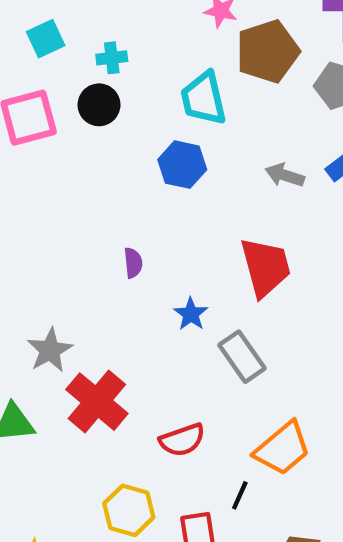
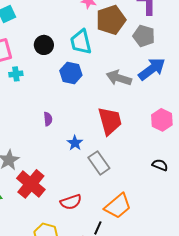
cyan cross: (112, 58) -> (16, 74), moved
black circle: (99, 105) -> (44, 45), moved
gray arrow: (285, 175) -> (119, 78), size x1.4

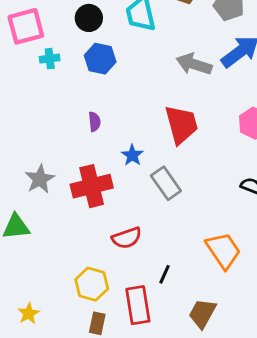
blue hexagon: (71, 73) -> (100, 59), moved
red cross: (31, 184) -> (92, 186), moved, turned 36
orange trapezoid: (118, 206) -> (223, 250), moved, turned -84

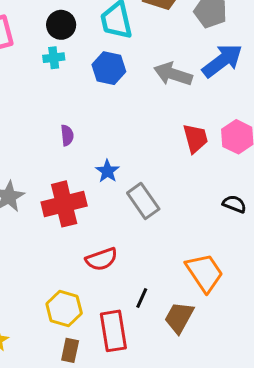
cyan cross: (50, 59) -> (54, 58), moved
blue hexagon: (100, 59) -> (109, 68), moved
red trapezoid: (181, 124) -> (195, 138), moved, size x0.7
brown trapezoid: (202, 314) -> (179, 317), moved

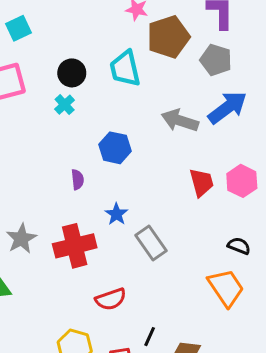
cyan cross: (54, 58) -> (65, 105), turned -36
blue hexagon: (109, 68) -> (115, 148), moved
orange trapezoid: (204, 273) -> (226, 288), moved

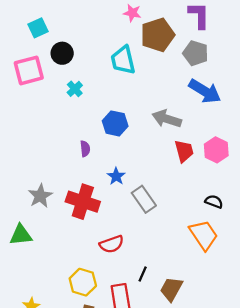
black circle: (72, 73) -> (62, 53), moved
blue arrow: (227, 107) -> (205, 91), turned 68
gray arrow: (180, 120) -> (167, 119), moved
red cross: (75, 246) -> (83, 202), turned 32

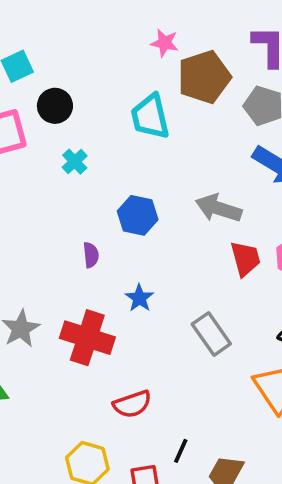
gray rectangle: (144, 199) -> (211, 334), moved

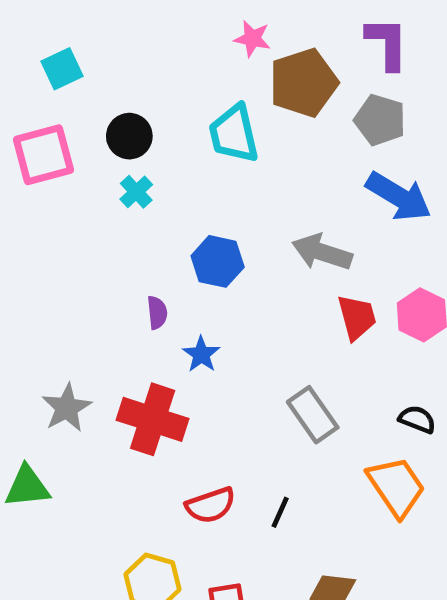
black circle: (55, 106) -> (129, 136), moved
blue star: (139, 298) -> (201, 354), moved
black line: (181, 451) -> (280, 512), moved

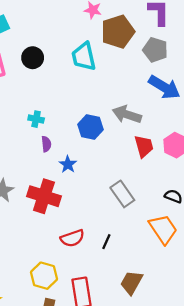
cyan cross: (136, 192) -> (36, 119), moved, turned -35
blue hexagon: (218, 261) -> (91, 127), moved

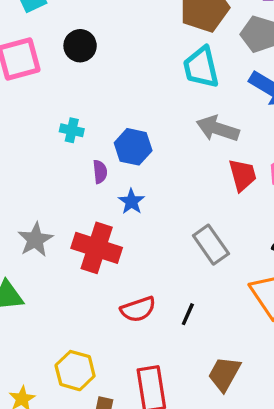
cyan trapezoid: (84, 57) -> (201, 67), moved
cyan cross: (36, 119) -> (72, 130), moved
blue hexagon: (91, 127) -> (133, 147), moved
yellow hexagon: (44, 276) -> (75, 371), moved

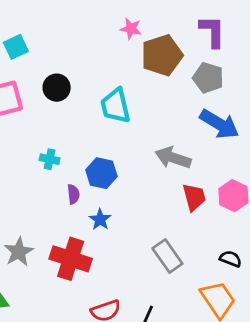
cyan trapezoid: (201, 67) -> (116, 106), moved

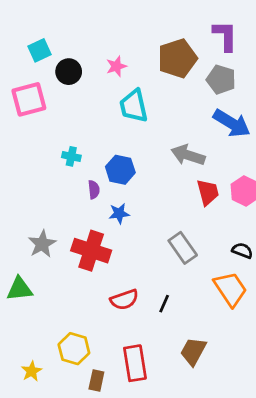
pink star: (131, 29) -> (116, 66), moved, turned -30
black circle: (57, 88) -> (69, 72), moved
blue star: (100, 219) -> (119, 213), turned 30

